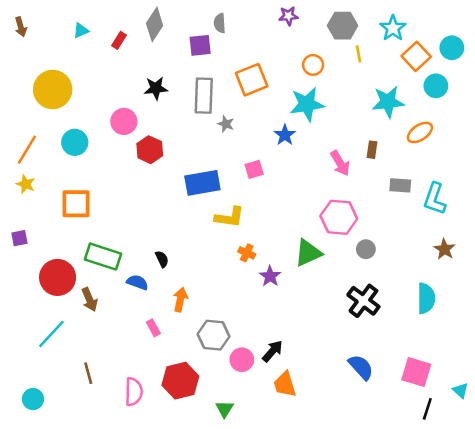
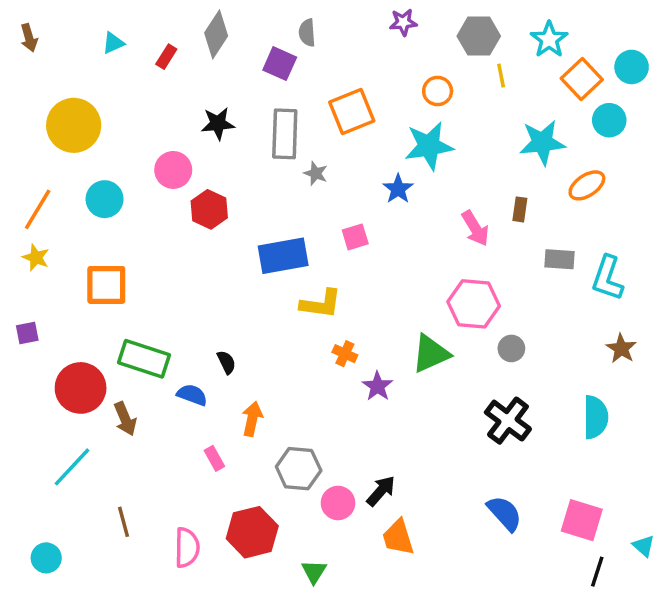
purple square: (200, 45) -> (280, 64), turned 30

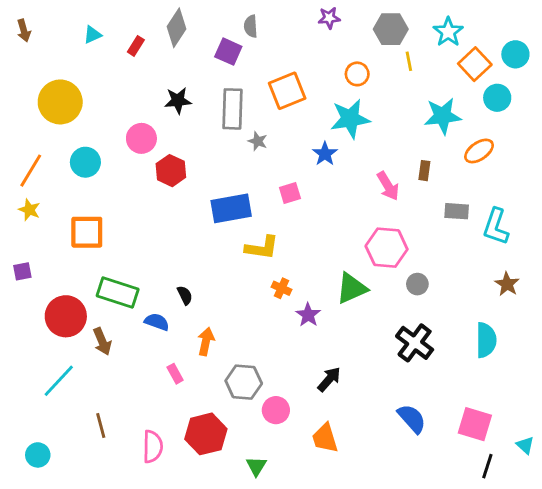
black arrow: (381, 491) -> (329, 379), moved

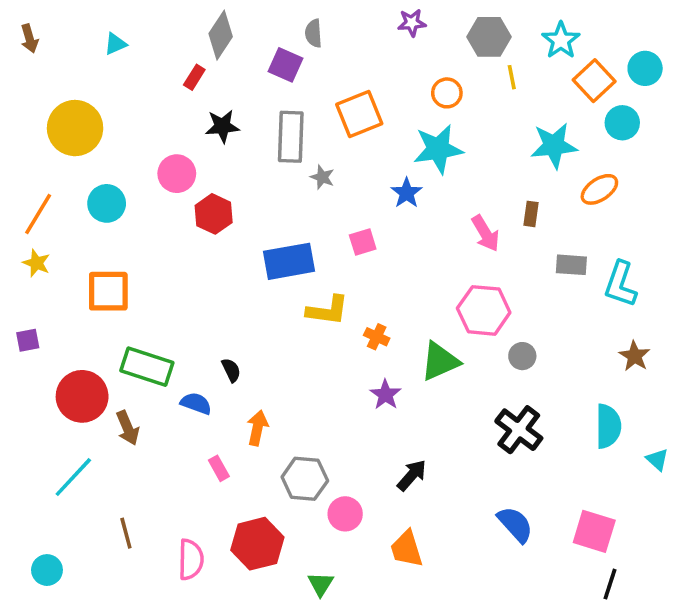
red rectangle: (136, 46) -> (194, 77), moved
orange cross: (282, 288) -> (377, 337), moved
cyan triangle: (525, 445) -> (657, 460), moved

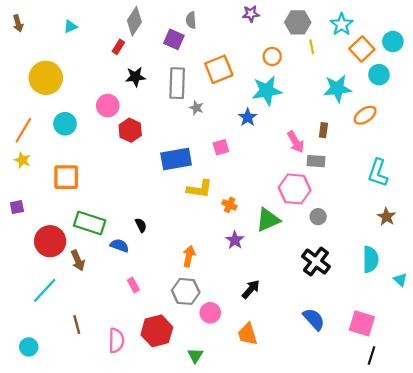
gray rectangle: (571, 265) -> (316, 161), moved
orange arrow: (257, 428) -> (189, 256), moved

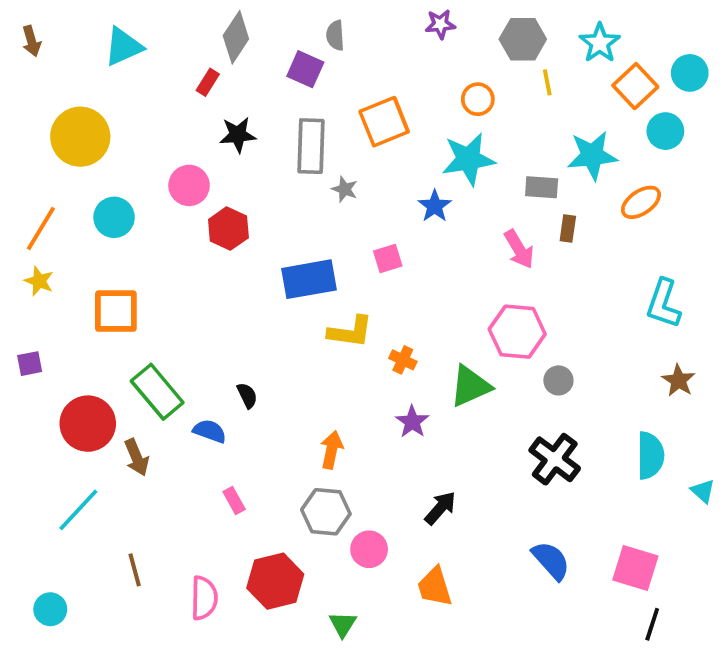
cyan triangle: (70, 27) -> (123, 47), size x1.6
gray rectangle: (316, 161) -> (542, 187), moved
green rectangle: (90, 223) -> (157, 392), turned 32

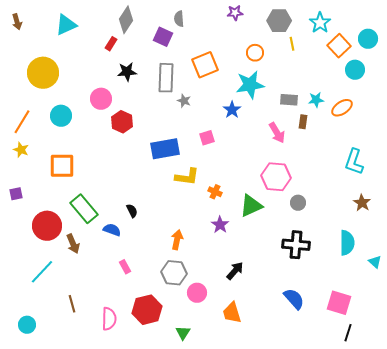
cyan star: (592, 155) -> (316, 100), moved, size x0.6
black cross: (555, 459) -> (296, 245), turned -32

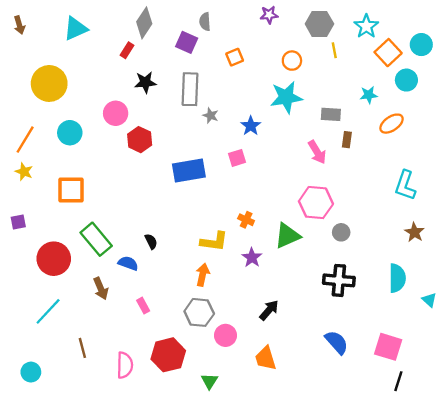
orange square: (205, 65) -> (235, 57), moved, size x0.6
cyan star: (316, 100) -> (369, 95), moved
blue star: (232, 110) -> (251, 126), moved
yellow L-shape: (187, 177) -> (214, 241), moved
brown arrow: (73, 244) -> (101, 288), moved

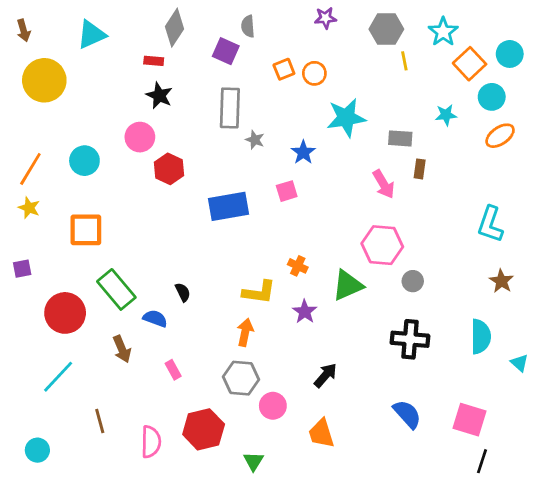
red rectangle: (127, 50) -> (154, 61), turned 63
orange circle: (292, 61) -> (314, 73), moved
black star: (145, 82) -> (159, 96), moved, turned 30
yellow circle: (49, 83) -> (44, 80), moved
orange ellipse: (392, 124) -> (500, 136), moved

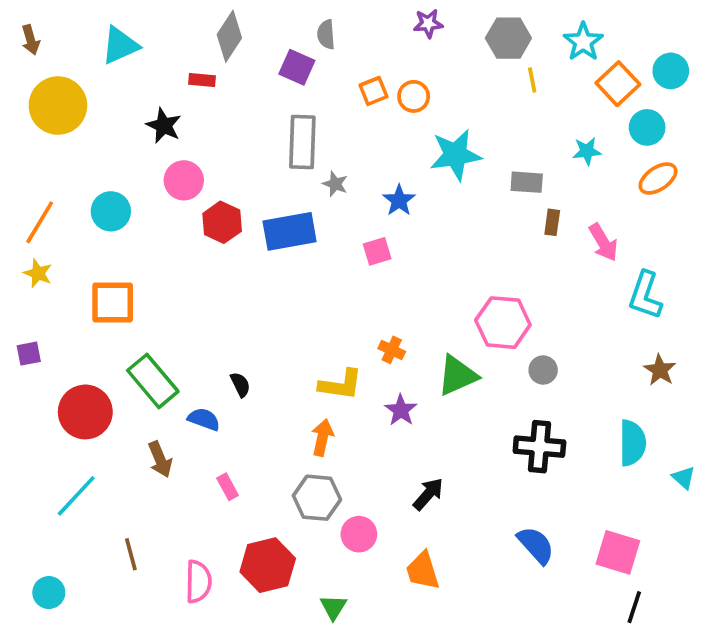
black star: (159, 96) -> (164, 126), moved
pink arrow: (384, 184) -> (603, 242), moved
blue rectangle: (229, 206) -> (290, 231), moved

